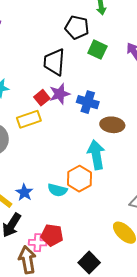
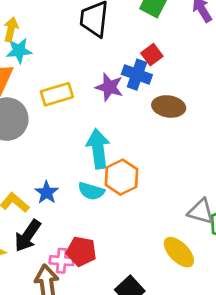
purple star: (60, 94) -> (109, 87), moved, turned 30
red square: (42, 98) -> (152, 55), moved
cyan arrow: (96, 155) -> (98, 149), moved

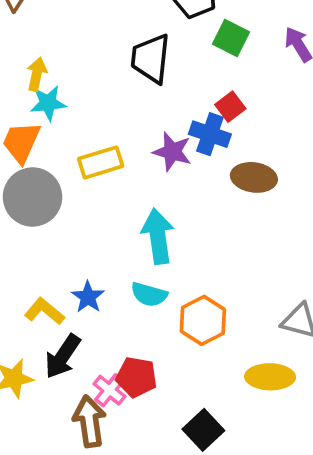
orange hexagon: (122, 177) -> (203, 320), moved
yellow ellipse: (179, 252) -> (270, 377), turned -44
pink cross: (62, 261) -> (109, 390), turned 35

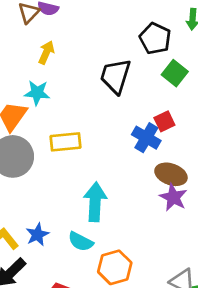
yellow arrow: (37, 74) -> (46, 52), moved
purple star: (172, 152) -> (173, 197), moved

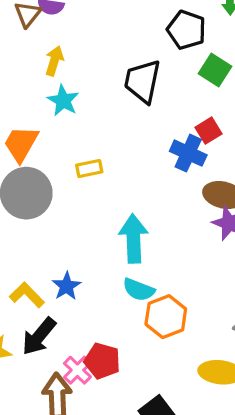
cyan star: (37, 93) -> (63, 101), moved, turned 30
yellow rectangle: (65, 142) -> (89, 169), size x0.7
cyan semicircle: (81, 242) -> (139, 290), moved

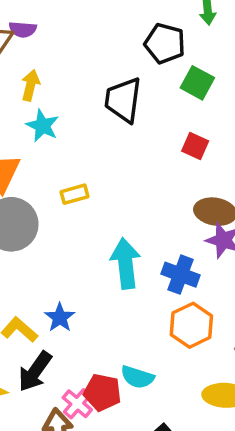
red square: (208, 131) -> (195, 146), turned -30
blue cross: (188, 153) -> (180, 275), moved
cyan semicircle: (139, 290) -> (137, 377), moved
orange hexagon: (166, 317) -> (191, 325), moved

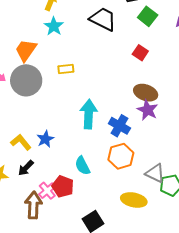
black trapezoid: (123, 100) -> (103, 19), turned 100
black arrow: (35, 372) -> (26, 168), size x0.7
cyan semicircle: (137, 377) -> (82, 166), moved, turned 36

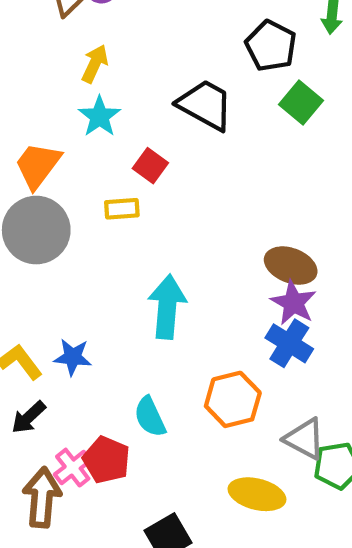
red square: (140, 53) -> (150, 166), moved
blue cross: (119, 126) -> (289, 343), moved
blue star: (45, 139) -> (73, 357), turned 30

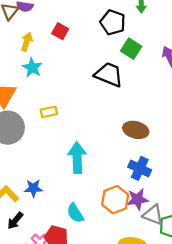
black trapezoid: (205, 105) -> (109, 75), moved
red square: (150, 166) -> (60, 31), moved
purple star: (293, 303) -> (138, 199), moved, turned -30

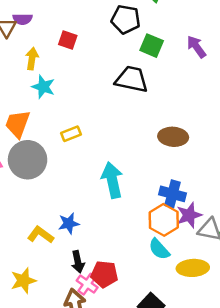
blue cross: (140, 168) -> (172, 194), moved
cyan semicircle: (75, 213) -> (159, 249), moved
black arrow: (15, 221) -> (78, 262), moved, turned -42

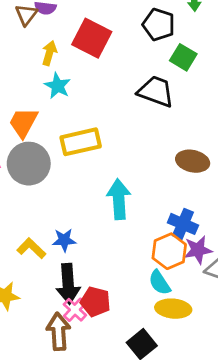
red square: (68, 40) -> (92, 38), size x1.8
yellow rectangle: (71, 134) -> (81, 142), size x1.8
black arrow: (78, 262) -> (68, 284), size x1.6
yellow ellipse: (193, 268) -> (173, 309), moved

